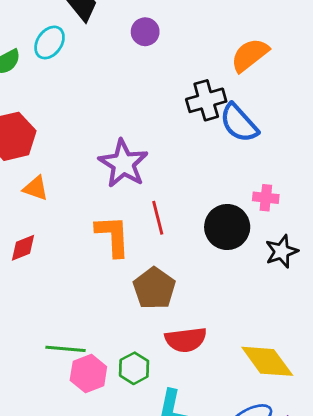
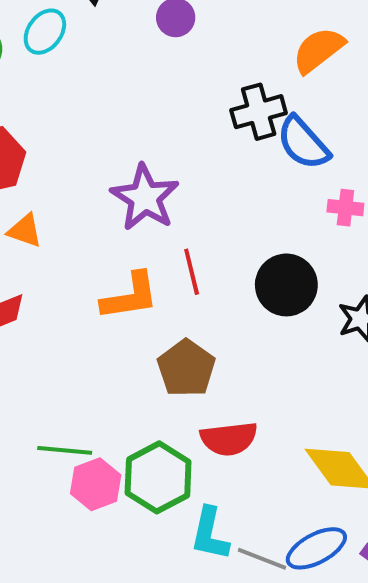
pink cross: (266, 198) -> (345, 208), moved
orange L-shape: (113, 236) -> (130, 296), turned 84
green hexagon: (134, 368) -> (158, 477), size x1.6

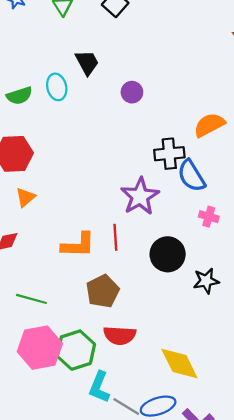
cyan ellipse: (45, 32) -> (57, 87), turned -60
purple star: (145, 198) -> (140, 196), moved
orange triangle: (25, 231) -> (25, 197), turned 50
green line: (65, 450) -> (31, 299), moved
pink hexagon: (96, 484) -> (40, 348), size x1.5

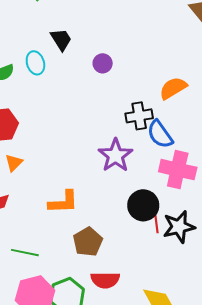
pink cross: (209, 217) -> (178, 170), size x2.0
red line: (115, 237) -> (156, 221), moved
black star: (206, 281) -> (179, 227), size x1.4

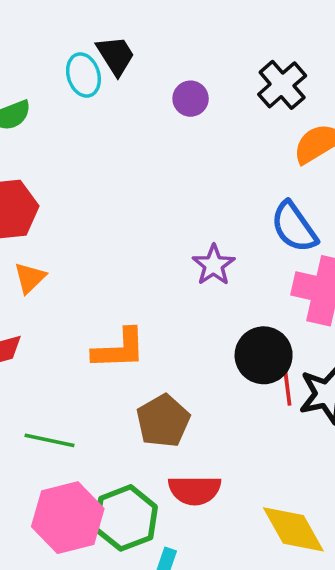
cyan ellipse: (35, 63) -> (83, 75), moved
black cross: (139, 116) -> (282, 85), moved, turned -32
purple star: (115, 155) -> (214, 265), size x0.7

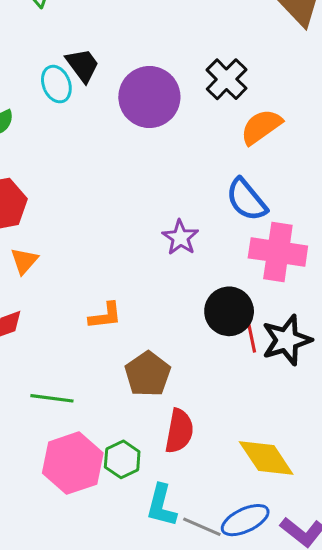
purple circle: (191, 99) -> (149, 97), size x2.0
orange L-shape: (119, 349) -> (105, 316), size x0.7
red semicircle: (195, 490) -> (179, 431), turned -75
green hexagon: (126, 518) -> (122, 459), size x0.7

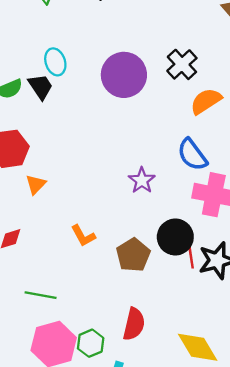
black trapezoid: (83, 65) -> (41, 87), moved
orange triangle: (24, 261) -> (36, 184), moved
orange L-shape: (105, 316) -> (83, 236), turned 65
brown pentagon: (148, 374) -> (133, 255), moved

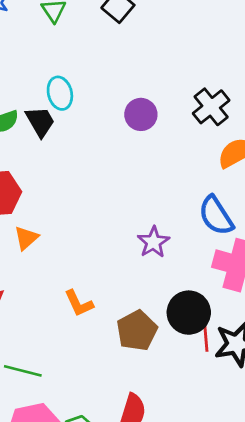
purple circle: (124, 75) -> (141, 114), size x0.6

